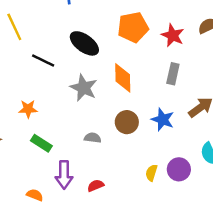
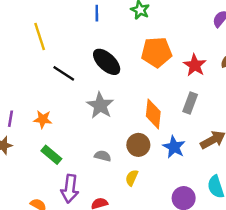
orange diamond: (123, 78) -> (153, 114), moved
yellow semicircle: (151, 173) -> (132, 178), moved

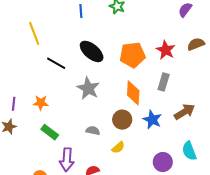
orange pentagon: (157, 52) -> (132, 55), moved
yellow semicircle: (132, 178) -> (118, 147), turned -152

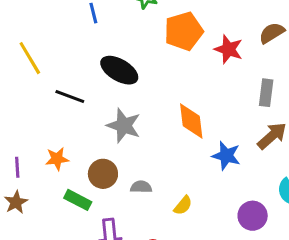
orange pentagon: (132, 55) -> (184, 31), moved
gray rectangle: (164, 82) -> (266, 93), moved
brown circle: (122, 120) -> (103, 174), moved

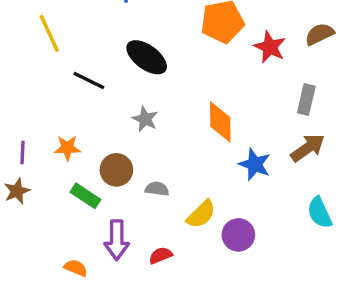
gray star: (124, 126) -> (145, 119), size x0.7
yellow semicircle: (183, 205) -> (201, 214), size x1.4
purple circle: (253, 216) -> (238, 235), moved

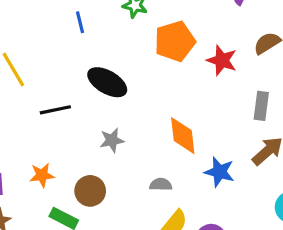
black line: (89, 81) -> (55, 110), turned -32
gray star: (145, 119) -> (112, 140), turned -30
gray semicircle: (157, 189) -> (161, 185), moved

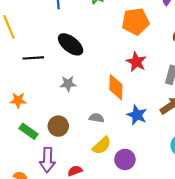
orange pentagon: (175, 41) -> (135, 21), moved
red star: (222, 60) -> (136, 62), moved
brown circle: (90, 191) -> (58, 126), moved

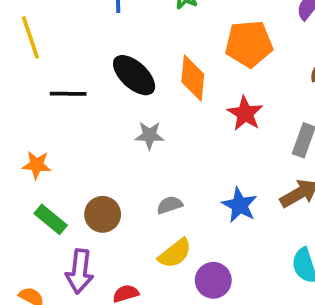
gray star: (68, 84) -> (149, 135), moved
orange diamond: (116, 87) -> (193, 78), moved
gray semicircle: (97, 118) -> (170, 205), turned -32

